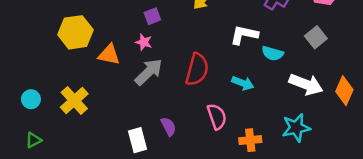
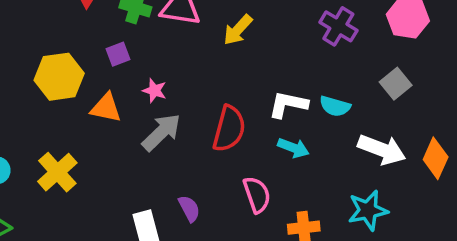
purple square: (152, 16) -> (118, 54), moved
white L-shape: (244, 35) -> (288, 104), moved

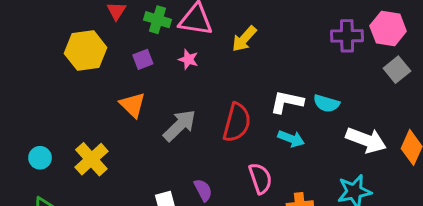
purple cross: (338, 26) -> (347, 36), moved, turned -32
yellow hexagon: (59, 77) -> (86, 51), moved
gray square: (396, 84) -> (397, 70), moved
pink star: (154, 91) -> (188, 59), moved
orange triangle: (106, 108) -> (133, 105), turned 32

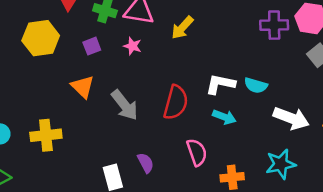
gray arrow: (180, 125) -> (125, 105), turned 96
yellow cross: (91, 159) -> (46, 135), turned 36

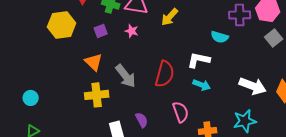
cyan semicircle: (256, 85) -> (220, 37), moved
yellow cross: (46, 135) -> (97, 95), moved

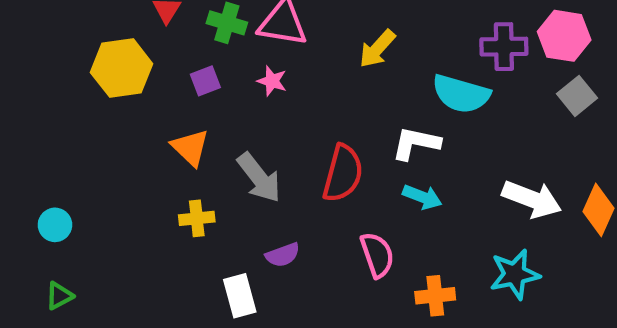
yellow arrow: (170, 17) -> (377, 49), moved
cyan semicircle: (220, 37) -> (461, 94), size x1.5
yellow cross: (97, 95) -> (197, 218), size x0.7
purple semicircle: (142, 120) -> (283, 255), moved, turned 98

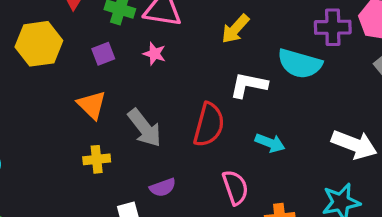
white L-shape: (416, 143) -> (249, 85), moved

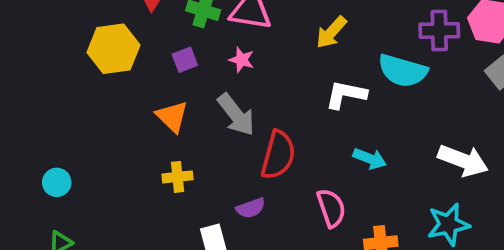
red semicircle: (209, 125) -> (278, 155), moved
gray arrow: (145, 128) -> (236, 115), moved

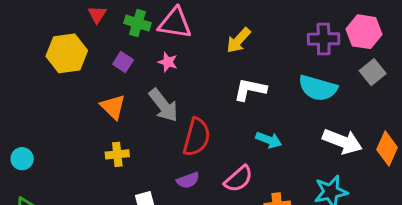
purple square: (185, 60) -> (123, 62), turned -36
cyan semicircle: (403, 71) -> (318, 88), moved
purple semicircle: (251, 208) -> (188, 180), moved
pink semicircle: (331, 208) -> (238, 179), turned 68

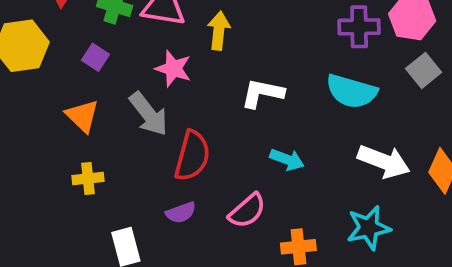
yellow arrow: (238, 40) -> (219, 31), moved, turned 144
pink star: (168, 62) -> (173, 69), moved, size x1.4

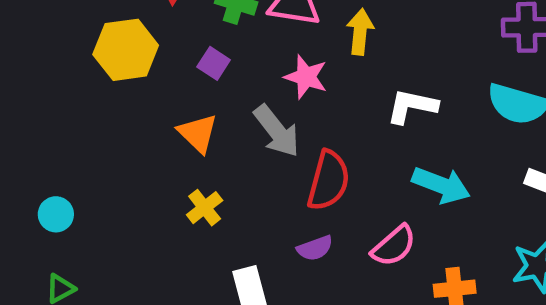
cyan arrow: (287, 160) -> (441, 185), size x1.4
yellow cross: (88, 179) -> (205, 208), turned -32

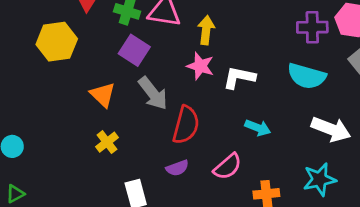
purple square: (214, 63) -> (134, 50), moved, size x1.5
pink star: (306, 77) -> (200, 66), moved
cyan arrow: (441, 185) -> (258, 128), size x0.7

